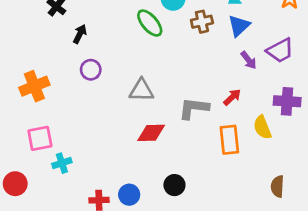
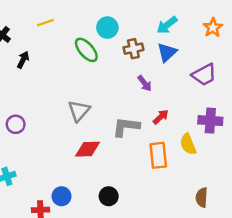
purple arrow: (249, 60) -> (145, 83), moved
purple circle: (91, 70) -> (16, 124), moved
gray triangle: (142, 90) -> (79, 111), turned -50
blue circle: (129, 195) -> (62, 196), moved

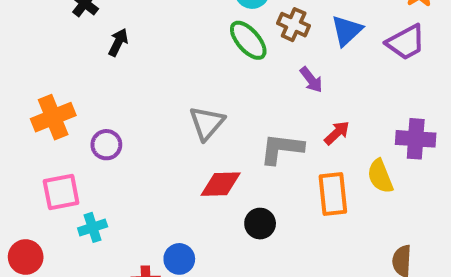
brown cross: (133, 49) -> (294, 25), turned 36
green ellipse: (86, 50) -> (248, 40), moved
purple trapezoid: (204, 75) -> (406, 42), moved
black circle: (109, 196) -> (260, 224), moved

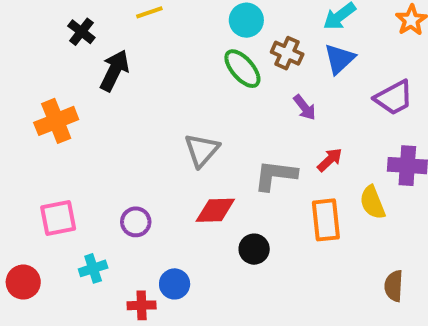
black arrow: (118, 42) -> (114, 71), size x1.5
purple trapezoid: (406, 42) -> (394, 98), moved
orange cross: (53, 117) -> (56, 121), moved
purple circle: (106, 145) -> (136, 222), moved
cyan cross: (93, 227) -> (93, 268), moved

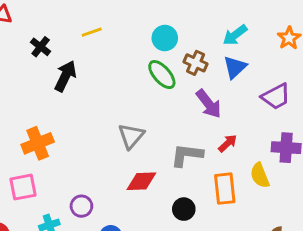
purple arrow: (305, 107) -> (209, 104), size x1.5
orange cross: (56, 121) -> (38, 143), moved
purple circle: (136, 222) -> (81, 206), moved
black circle: (254, 249) -> (184, 209), moved

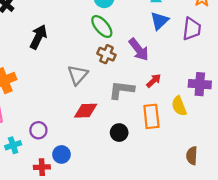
brown cross: (195, 63) -> (106, 54), moved
black arrow: (65, 76) -> (38, 37), moved
purple trapezoid: (276, 96) -> (192, 29), moved, turned -55

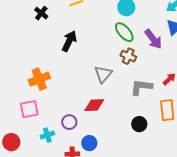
purple arrow: (139, 50) -> (153, 39), moved
red diamond: (86, 111) -> (94, 105), moved

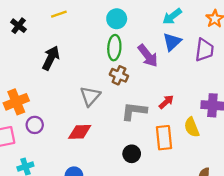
green ellipse: (124, 32) -> (114, 48), turned 45
purple circle: (69, 122) -> (35, 125), moved

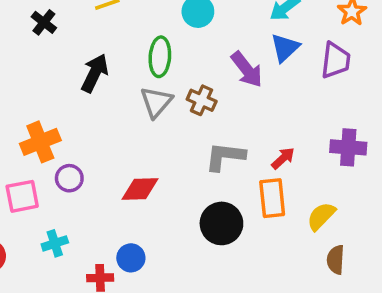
green ellipse: (114, 48) -> (160, 57), moved
gray triangle: (90, 96) -> (156, 102), moved
red arrow: (166, 102) -> (283, 158), moved
yellow semicircle: (192, 127) -> (321, 216), moved, turned 66
black circle: (132, 154) -> (221, 223), size x1.5

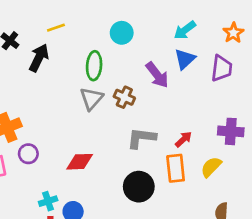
black arrow: (95, 73) -> (39, 58), moved
yellow semicircle: (321, 216) -> (211, 167), moved
cyan cross: (55, 243) -> (48, 201), moved

